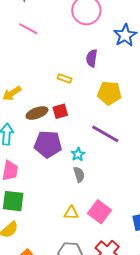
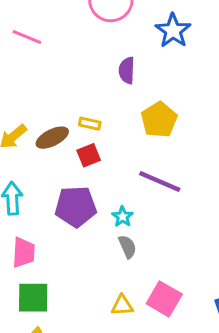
yellow rectangle: (65, 79) -> (90, 124), moved
yellow pentagon: (109, 93) -> (159, 120), turned -30
brown ellipse: (37, 113) -> (52, 138), moved

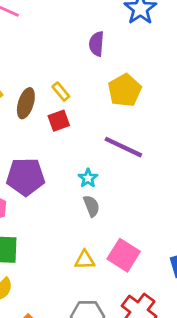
yellow rectangle: (90, 124) -> (61, 92), turned 36
brown ellipse: (52, 138) -> (26, 103), turned -48
purple pentagon: (76, 207) -> (26, 177), moved

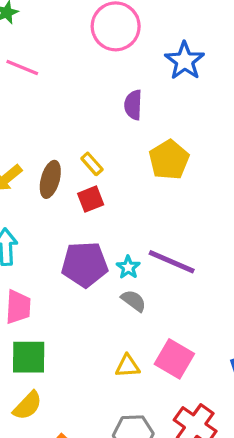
purple line: (123, 147) -> (172, 262), moved
purple pentagon: (26, 177) -> (85, 264), moved
gray semicircle: (91, 206) -> (134, 301), turned -30

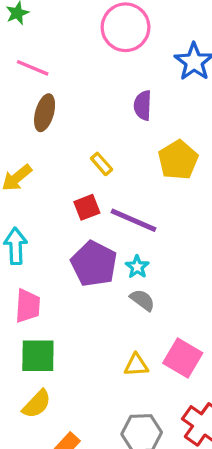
brown ellipse: (50, 179) -> (45, 113), moved
red square: (91, 199) -> (87, 207), moved
purple line: (172, 262) -> (134, 220), moved
purple pentagon: (85, 264) -> (94, 264), turned 30

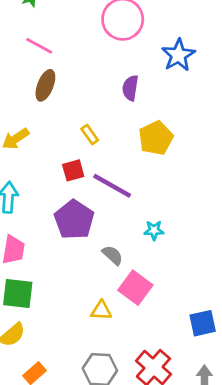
cyan star: (137, 267) -> (154, 230), moved, turned 30
pink square: (183, 358) -> (135, 288), moved

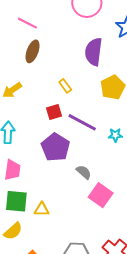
purple semicircle: (130, 88) -> (94, 52), size x1.5
cyan star: (154, 230) -> (115, 135), moved
yellow triangle: (101, 310) -> (42, 209), moved

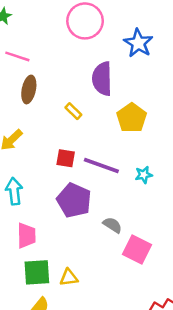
yellow rectangle: (65, 86) -> (73, 111), moved
red square: (54, 112) -> (66, 158), turned 35

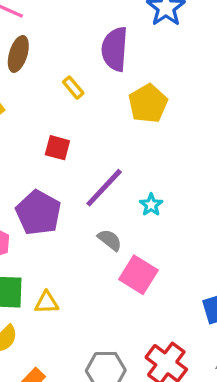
purple line: (101, 166) -> (104, 188), moved, turned -72
cyan star: (144, 175) -> (151, 205), moved, turned -30
purple pentagon: (74, 200) -> (38, 213), moved

